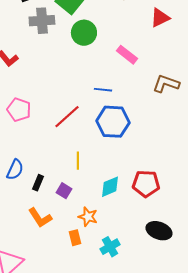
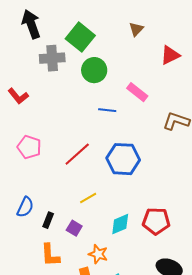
blue line: (103, 90) -> (107, 110), moved
yellow line: (78, 161) -> (88, 198), turned 60
orange L-shape: (40, 218) -> (50, 255), turned 30

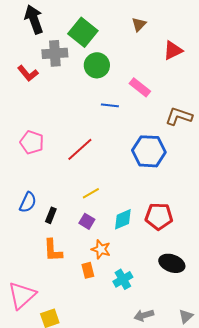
red L-shape: (18, 96) -> (28, 73), moved
blue hexagon: (123, 159) -> (149, 151), moved
purple square: (74, 228) -> (87, 221), moved

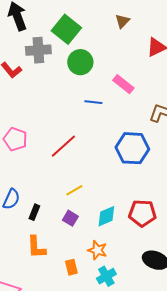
orange star: (101, 249) -> (97, 250), moved

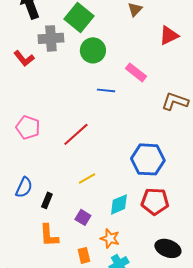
blue hexagon: (132, 148) -> (148, 159), moved
purple square: (70, 218) -> (83, 217), moved

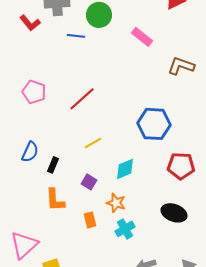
blue line: (106, 90) -> (76, 36), moved
red pentagon: (155, 201) -> (181, 166), moved

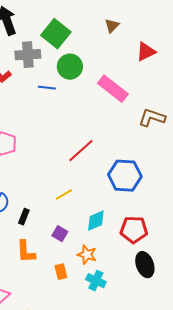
pink rectangle: (142, 37) -> (113, 89), size x1.4
red line: (82, 99) -> (81, 151), moved
red pentagon: (181, 166) -> (134, 230), moved
black ellipse: (174, 213) -> (145, 265), turned 50
cyan cross: (125, 229) -> (96, 281), turned -36

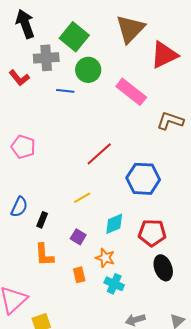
brown triangle: (112, 26) -> (130, 29), size x2.0
red triangle: (146, 52) -> (164, 55), size x1.4

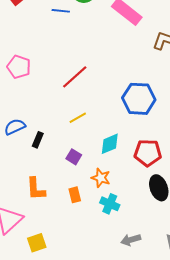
red line: (99, 154) -> (75, 77), moved
blue semicircle: (19, 207) -> (15, 127), turned -140
orange L-shape: (44, 255) -> (36, 189), moved

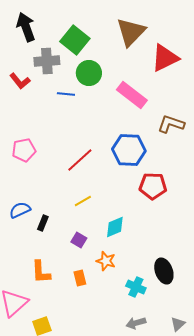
pink pentagon: (19, 67) -> (24, 150), turned -30
blue hexagon: (139, 99) -> (129, 150), moved
red pentagon: (148, 153) -> (153, 186), moved
cyan cross: (110, 204) -> (136, 287), moved

